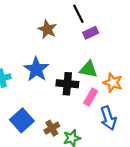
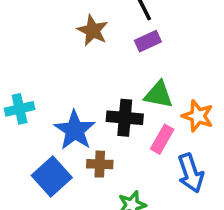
purple rectangle: (91, 33) -> (148, 41), moved
blue star: (36, 69) -> (75, 130), moved
brown cross: (52, 128) -> (100, 164), moved, turned 32

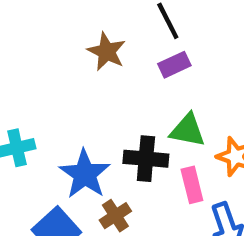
pink rectangle: (162, 139) -> (192, 185), turned -44
brown cross: (100, 164) -> (115, 216), turned -35

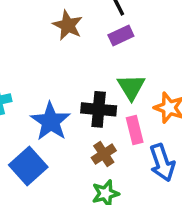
green triangle: (188, 130) -> (131, 87), turned 48
brown cross: (115, 216) -> (104, 154), moved

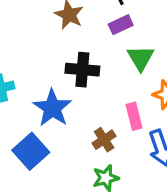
green triangle: (131, 87) -> (141, 58), moved
black cross: (99, 109) -> (82, 70), moved

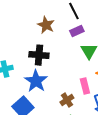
black cross: (82, 70) -> (39, 55), moved

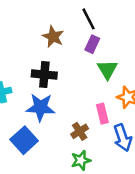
purple rectangle: (77, 31) -> (92, 44), turned -40
blue star: (36, 81) -> (40, 107), turned -30

